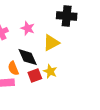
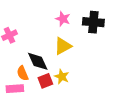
black cross: (67, 16) -> (93, 22), moved
pink star: (28, 28) -> (63, 19), moved

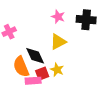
orange semicircle: (23, 73) -> (21, 67), size x1.5
pink rectangle: (15, 89) -> (33, 81), moved

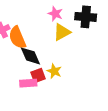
yellow triangle: (58, 42) -> (62, 32), moved
orange semicircle: (21, 67) -> (17, 38), moved

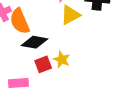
black diamond: (30, 56) -> (34, 42), turned -55
pink rectangle: (28, 83) -> (18, 83), moved

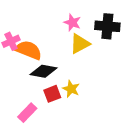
orange semicircle: (20, 21) -> (29, 50), turned 135
pink rectangle: (18, 83) -> (27, 113), turned -42

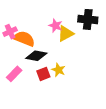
pink star: (72, 23) -> (55, 26), moved
pink rectangle: (27, 113) -> (14, 74), moved

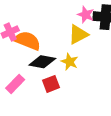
pink star: (55, 26) -> (86, 15), moved
yellow star: (59, 70) -> (70, 62), moved

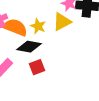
yellow star: (70, 62) -> (38, 26), moved

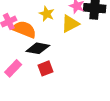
yellow star: (38, 26) -> (47, 14), moved

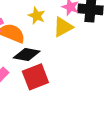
red square: (46, 68) -> (35, 77), size x1.5

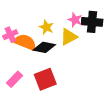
black diamond: (27, 54) -> (44, 47), moved

